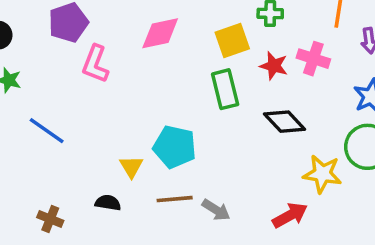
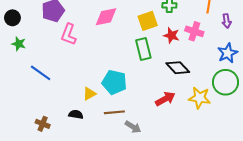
yellow triangle: (131, 167) -> (89, 94), turned 32
gray arrow: (216, 210) -> (133, 127), moved
red arrow: (290, 215) -> (165, 99), moved

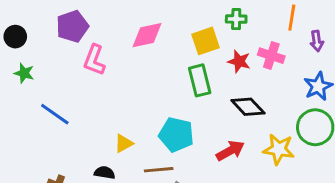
cyan pentagon: (114, 82) -> (176, 135), moved

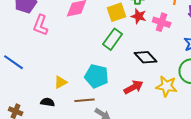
red star: (239, 61) -> (139, 16), moved
green rectangle: (200, 80) -> (113, 39), turned 50

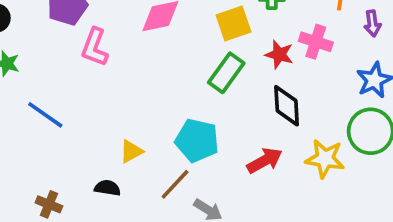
red star: (139, 16) -> (279, 55), moved
black diamond: (146, 57) -> (287, 106), turned 40
brown line: (85, 100) -> (175, 184), turned -42

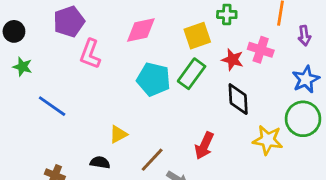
cyan pentagon: (197, 140) -> (154, 79), moved
red arrow: (265, 161) -> (204, 146), moved, turned 144

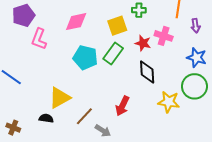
blue star: (306, 79) -> (197, 58), turned -30
yellow triangle: (118, 134) -> (60, 98), size x1.6

